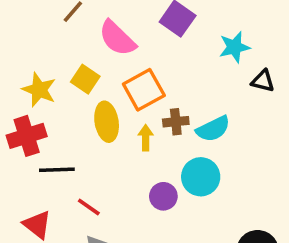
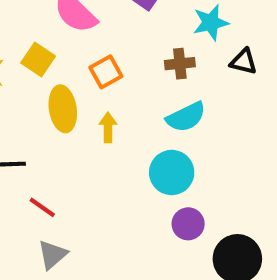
orange square: (144, 90) -> (106, 72), size x0.7
brown cross: (176, 122) -> (180, 64), moved
purple circle: (163, 196) -> (188, 224), moved

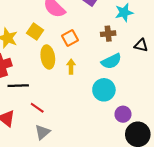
black triangle: (244, 62) -> (141, 45), moved
purple circle: (188, 224) -> (123, 114), moved

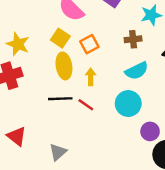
yellow square: (35, 32) -> (60, 38), moved
black line: (18, 86) -> (60, 99), moved
red line: (37, 108) -> (86, 105), moved

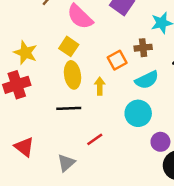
orange square: (89, 44) -> (117, 60), moved
red line: (86, 105) -> (95, 139), moved, turned -70

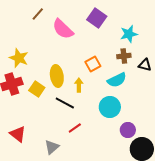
yellow square: (69, 46) -> (37, 89), moved
brown cross: (143, 48) -> (124, 56), moved
black line: (69, 108) -> (65, 103), moved, turned 30

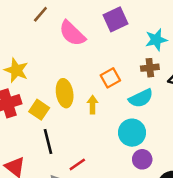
purple square: (97, 18) -> (115, 19), turned 30
black line: (65, 103) -> (48, 142), moved, turned 48
red line: (75, 128) -> (77, 164), moved
purple circle: (128, 130) -> (142, 159), moved

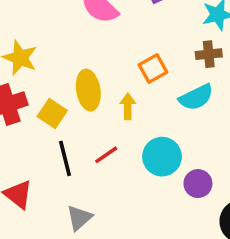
cyan circle: (132, 133) -> (162, 157), moved
red line: (77, 164) -> (106, 155), moved

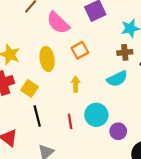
orange square: (153, 69) -> (80, 50), moved
yellow ellipse: (88, 90) -> (47, 59), moved
red line: (106, 155) -> (70, 121), moved, turned -64

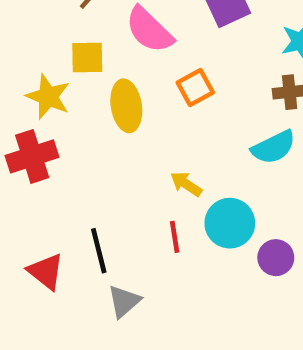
yellow arrow: (76, 84) -> (186, 184), moved, turned -56
yellow square: (30, 89) -> (87, 58), moved, turned -35
black line: (37, 116) -> (99, 251), moved

